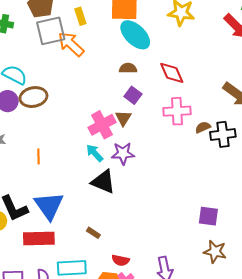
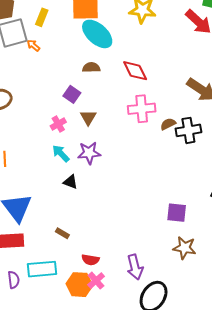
yellow rectangle: (80, 16) -> (42, 17), turned 42
orange arrow: (71, 44) -> (33, 45), size x0.5
purple square: (133, 95) -> (72, 94), moved
pink cross: (102, 125) -> (58, 124), moved, size x0.6
black triangle: (103, 182) -> (71, 182), size x0.6

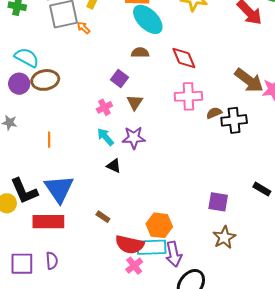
brown star: (185, 248) -> (224, 237), turned 30
red semicircle: (90, 260) -> (130, 245), size x1.6
cyan rectangle: (42, 269) -> (152, 247), moved
orange hexagon: (79, 285) -> (159, 225), moved

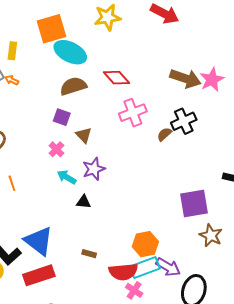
brown semicircle: (140, 53) -> (73, 86), size x1.5
brown semicircle: (214, 113) -> (164, 134), moved
orange line: (49, 140) -> (12, 183), moved
purple square: (218, 202) -> (194, 204), size x1.4
purple arrow: (174, 254) -> (168, 267), turned -30

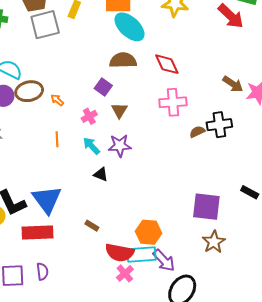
brown arrow: (185, 78) -> (233, 84), size x0.7
orange arrow: (12, 80) -> (57, 100), moved
orange line: (12, 183) -> (57, 139), moved

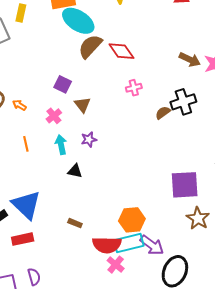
brown semicircle: (123, 60) -> (90, 46), moved, turned -36
pink cross: (173, 102) -> (134, 88), size x0.6
cyan arrow: (91, 146) -> (61, 145), turned 42
purple star: (120, 146) -> (89, 139), size x0.7
red rectangle: (38, 233) -> (23, 239), size x0.7

